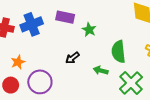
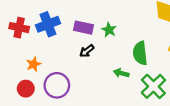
purple rectangle: (65, 17) -> (83, 28), moved
black arrow: (72, 58) -> (87, 51), moved

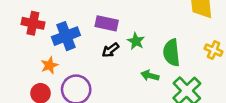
blue cross: (48, 24) -> (66, 36), moved
green star: (109, 30) -> (136, 41), moved

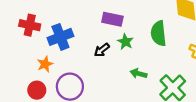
purple rectangle: (107, 23) -> (112, 19), moved
green semicircle: (172, 53) -> (159, 33), moved

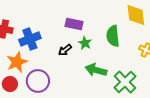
orange star: (45, 64) -> (17, 62), size x1.5
green arrow: (138, 74) -> (96, 70), size x1.5

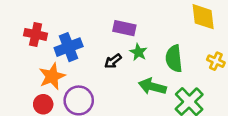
green semicircle: (113, 36) -> (174, 59), moved

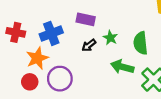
purple rectangle: (124, 28) -> (86, 19), moved
red cross: (36, 34) -> (16, 32), moved

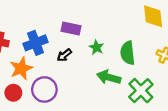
black arrow: (89, 45) -> (64, 55), moved

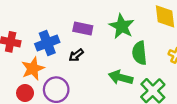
green star: (97, 47) -> (122, 26), moved, size x1.6

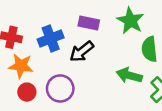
black arrow: (76, 55) -> (82, 52), size x1.5
orange star: (33, 69) -> (21, 66), moved, turned 30

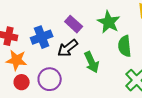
purple rectangle: (89, 23) -> (74, 24), turned 30
green arrow: (129, 75) -> (92, 62), moved, turned -130

